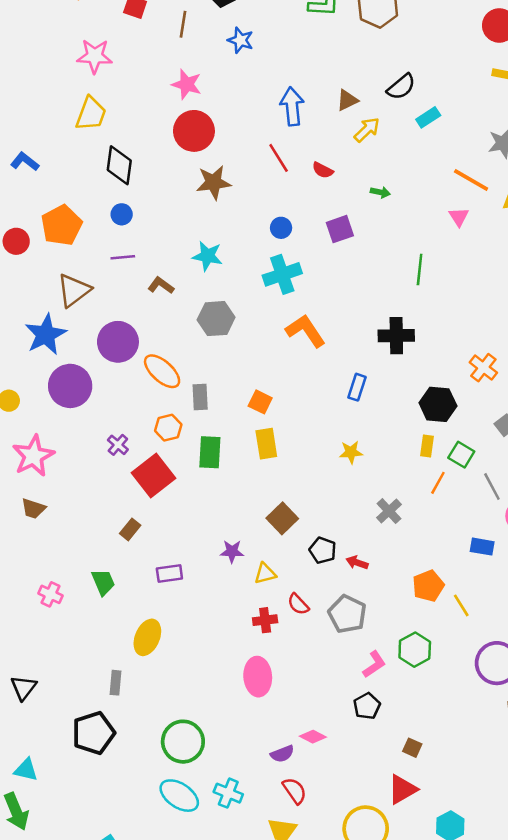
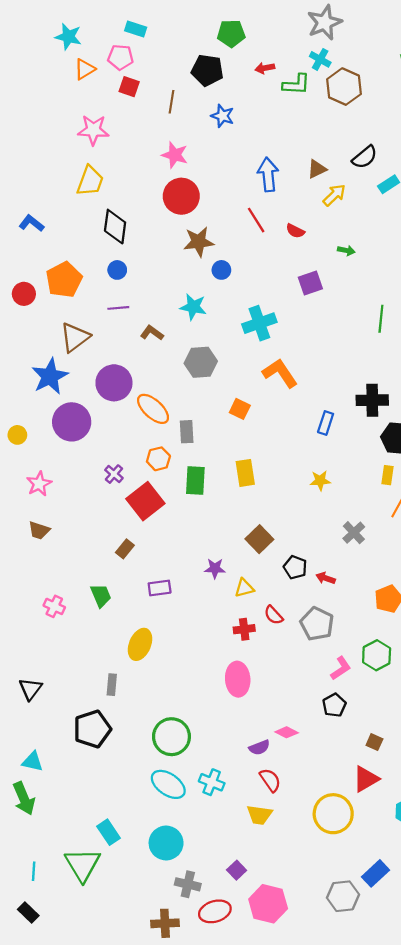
blue circle: (281, 228) -> (221, 270), moved
black cross: (396, 336) -> (372, 400), moved
orange square: (260, 402) -> (240, 409), moved
pink star: (33, 456) -> (39, 484), size x0.7

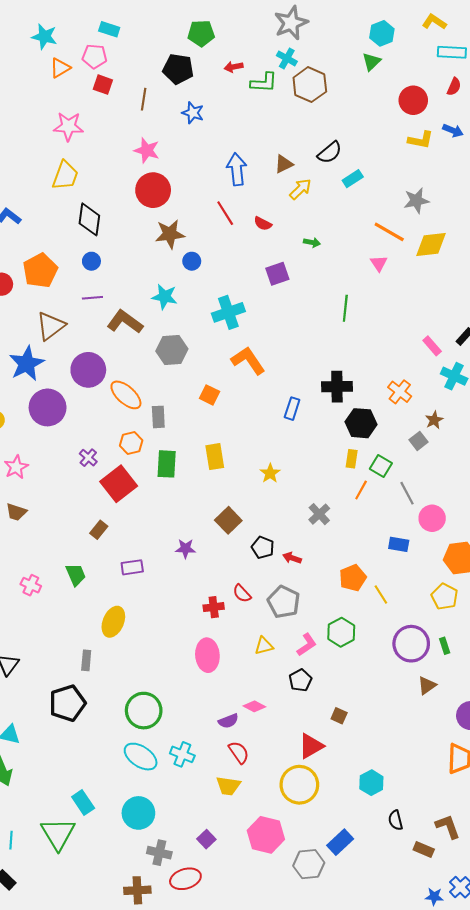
brown L-shape: (152, 333) -> (125, 322), size x1.6
yellow star: (320, 481) -> (270, 473), moved, turned -30
yellow triangle: (244, 588) -> (264, 646), moved
red triangle: (366, 779) -> (311, 746), moved
pink hexagon: (268, 904) -> (266, 835), moved

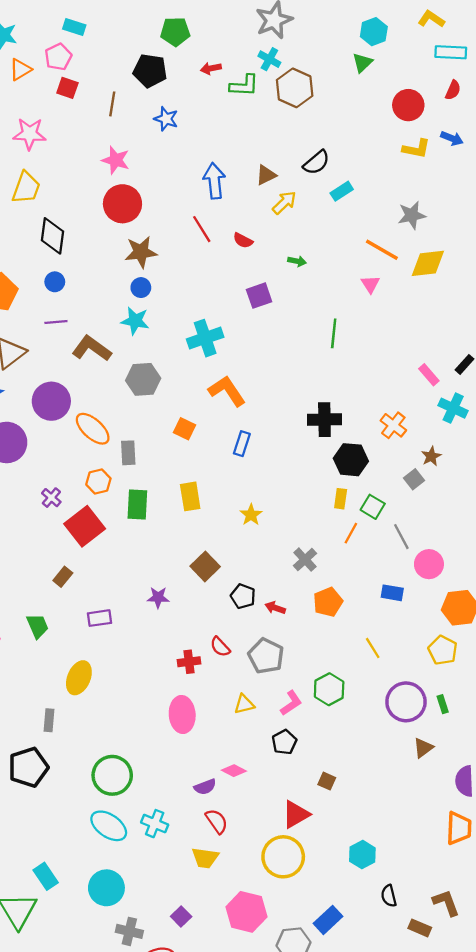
pink pentagon: (95, 56) -> (58, 57), turned -30
blue circle: (192, 261) -> (141, 288), moved
blue rectangle: (292, 409) -> (242, 444), moved
orange pentagon: (353, 578) -> (328, 602), moved

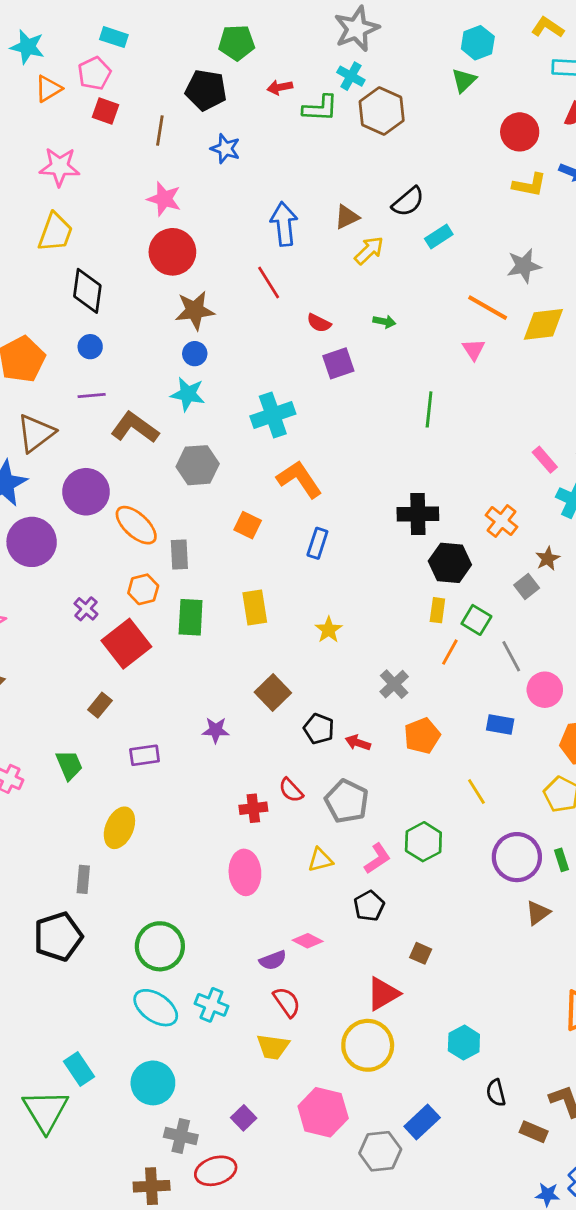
red semicircle: (243, 240) -> (319, 323), moved

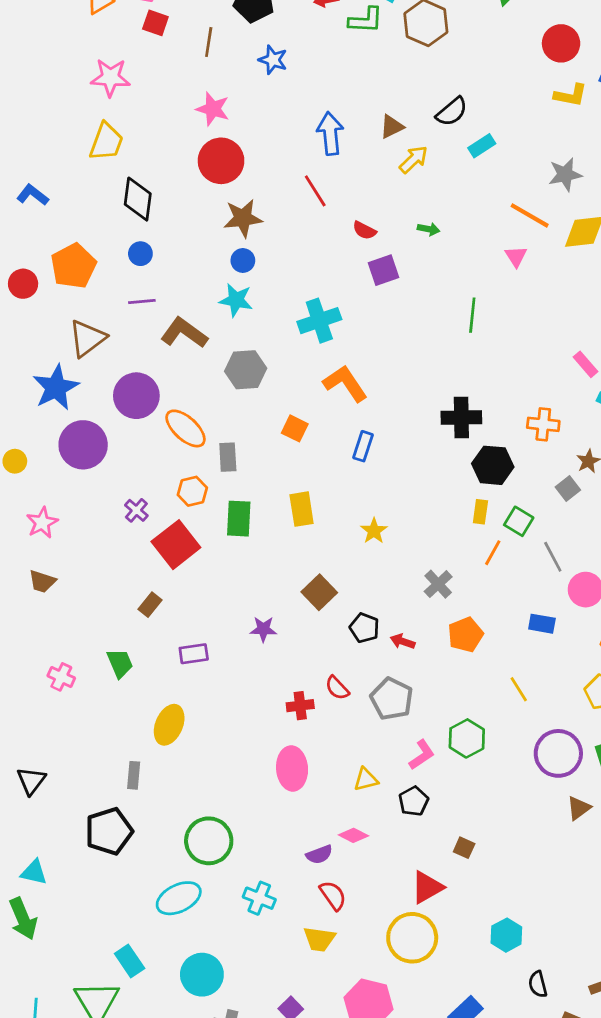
orange cross: (502, 521) -> (543, 424), turned -32
yellow triangle: (320, 860) -> (366, 779), moved
cyan ellipse: (156, 1008) -> (179, 898), moved, turned -60

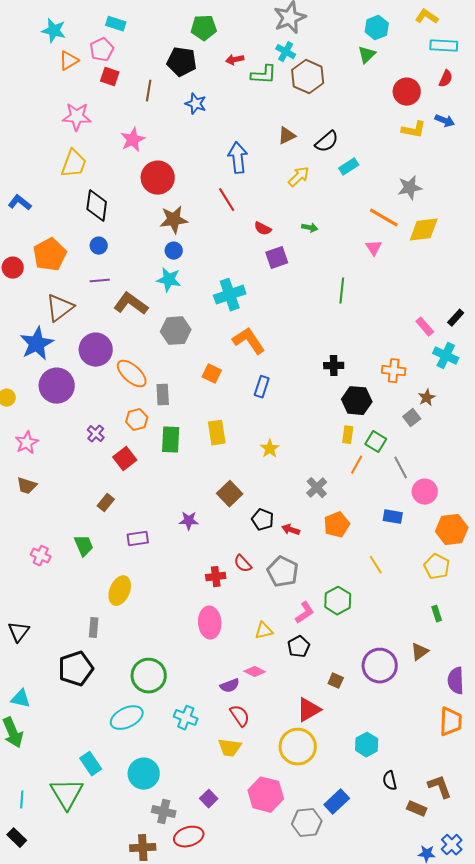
pink star: (213, 109) -> (133, 140), moved, turned 30
brown triangle: (392, 127) -> (287, 136), moved
black cross: (461, 418) -> (334, 366), size x0.7
red square: (176, 545) -> (125, 459), size x0.7
purple circle: (558, 753) -> (380, 666), moved

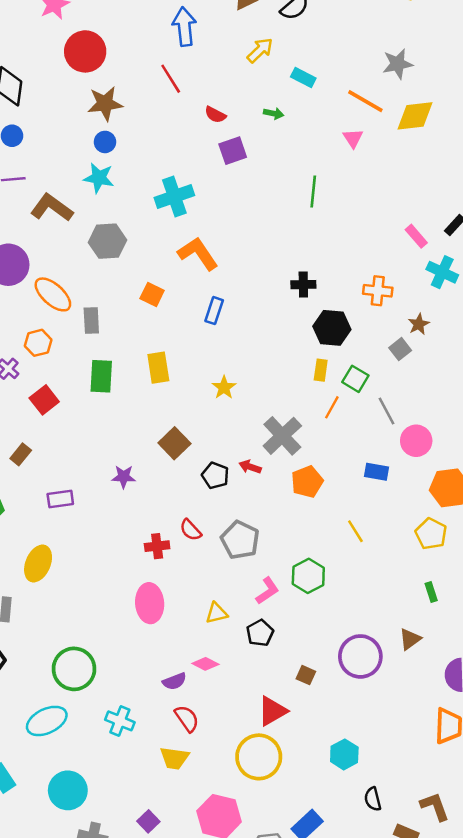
cyan rectangle: (349, 167) -> (303, 77), moved, turned 60
orange hexagon: (137, 420) -> (38, 343), moved
gray cross: (317, 488) -> (282, 436), size x1.5
red arrow: (291, 530) -> (250, 467), moved

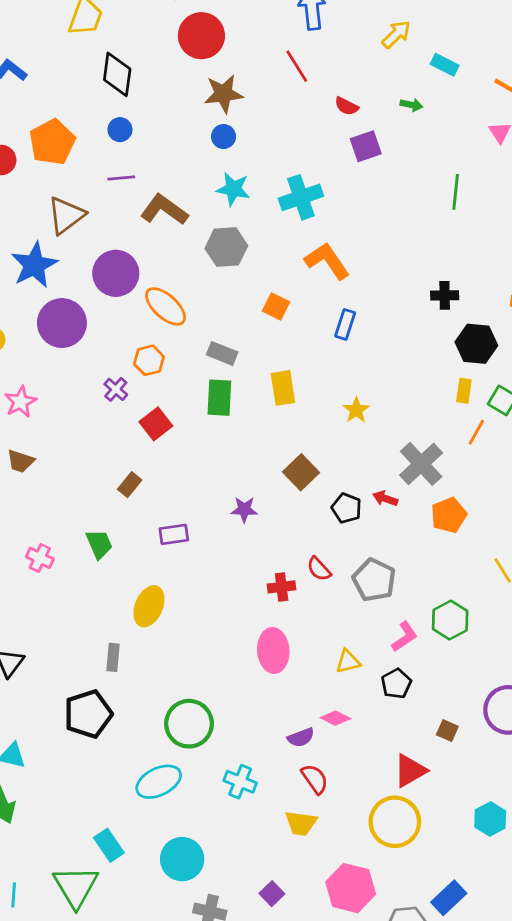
cyan star: (99, 178) -> (233, 189), moved
gray rectangle: (91, 320) -> (222, 353), moved, turned -65

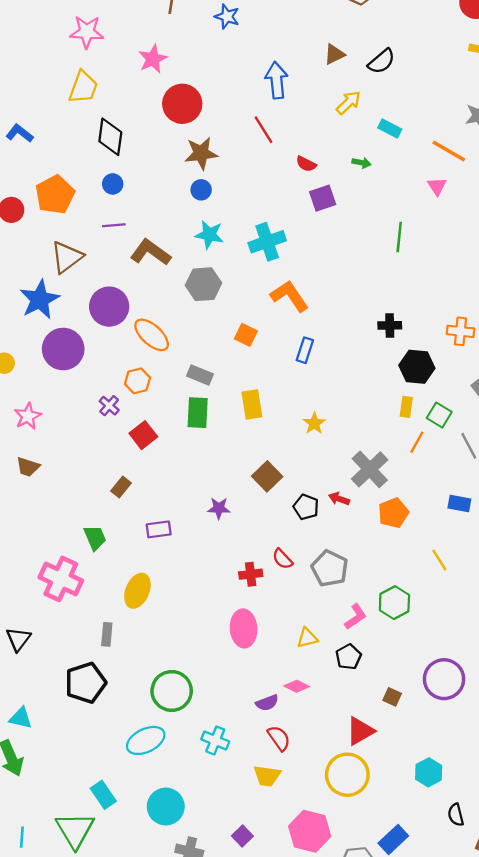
pink cross: (40, 558) -> (61, 579), moved, size x1.8

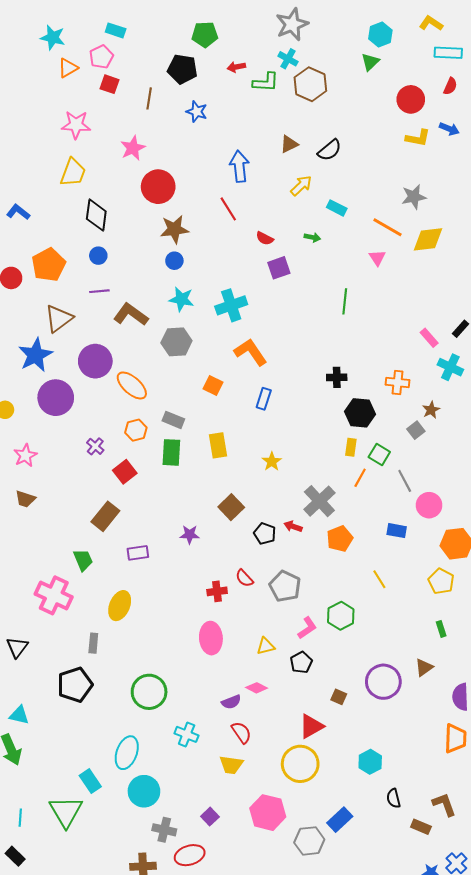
orange hexagon: (137, 381) -> (136, 430), moved
brown rectangle: (121, 487) -> (105, 516), size x1.6
cyan ellipse: (146, 740) -> (127, 753), moved, turned -44

